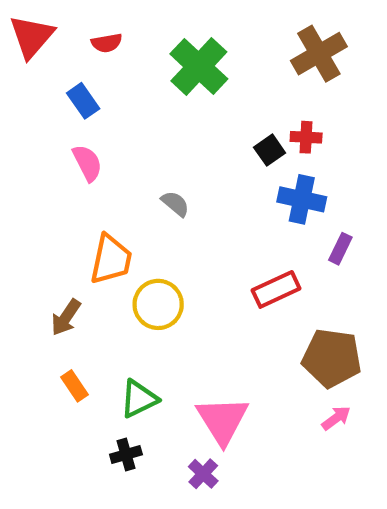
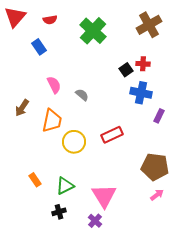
pink semicircle: (87, 163) -> (54, 85), moved
red rectangle: (276, 289) -> (112, 135), moved
brown arrow: (66, 317) -> (22, 108), moved

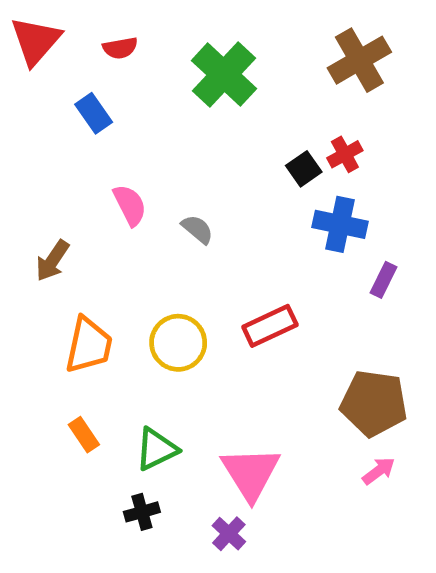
red cross: (143, 64) -> (345, 154), turned -32
orange trapezoid: (52, 121) -> (89, 345), moved

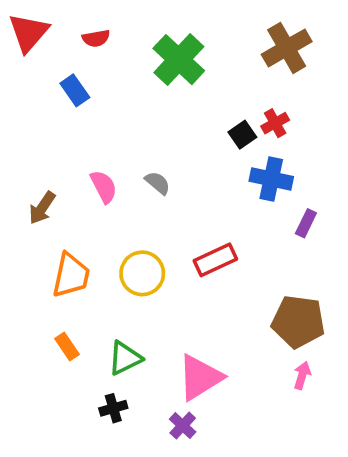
pink semicircle: (130, 205) -> (104, 187), moved
pink arrow: (379, 471) -> (302, 375), turned -36
pink triangle: (251, 473) -> (200, 377), turned 30

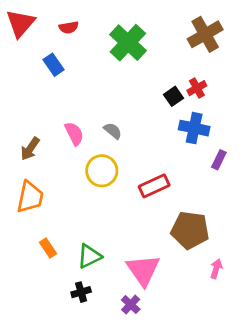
yellow circle: (142, 273) -> (102, 171), moved
orange trapezoid: (71, 275) -> (30, 197), moved
brown pentagon: (298, 322) -> (190, 230), moved
pink triangle: (200, 377) -> (143, 270), turned -33

